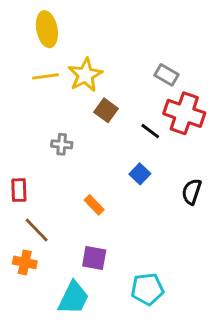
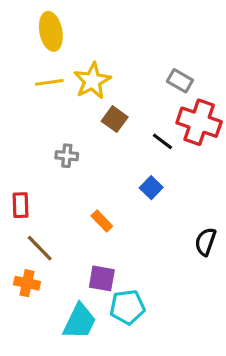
black semicircle: (192, 192) -> (205, 242), moved
cyan pentagon: (147, 289) -> (127, 307), moved

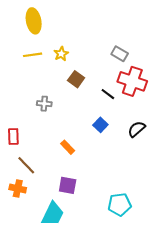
yellow star: (92, 81) -> (61, 54), size x0.6
black semicircle: (205, 242) -> (137, 129), moved, turned 30
cyan pentagon: (127, 307) -> (120, 204), moved

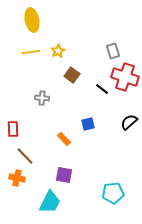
gray rectangle: (120, 54) -> (113, 51), turned 42
blue square: (100, 125) -> (88, 124), moved, turned 32

